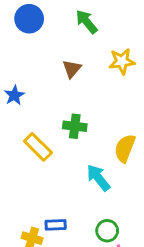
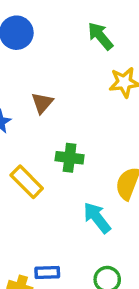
green arrow: (87, 22) -> (100, 36), moved
brown triangle: (72, 69) -> (42, 103), moved

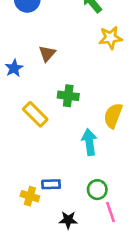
cyan arrow: (97, 218) -> (89, 142), turned 30

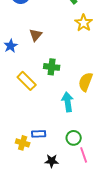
yellow star: (110, 38) -> (84, 23), turned -30

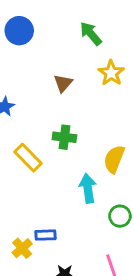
brown triangle: (36, 35) -> (63, 83), moved
green circle: (74, 138) -> (120, 216), moved
yellow cross: (23, 143) -> (22, 248), turned 32

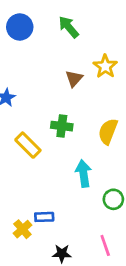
green arrow: (91, 34) -> (69, 27), moved
brown triangle: (63, 83) -> (74, 79), moved
yellow semicircle: (114, 159) -> (108, 131), moved

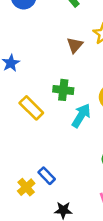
cyan arrow: (84, 174) -> (81, 116), moved, turned 40
blue rectangle: (44, 217) -> (47, 176), turned 48

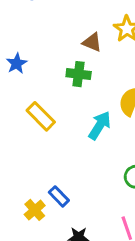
brown triangle: (75, 45) -> (92, 42), turned -48
green cross: (63, 90) -> (79, 74), moved

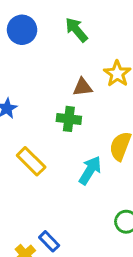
brown triangle: (92, 42) -> (82, 87), turned -30

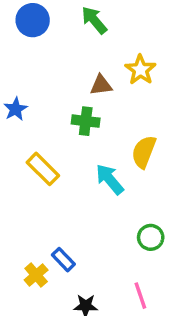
cyan arrow: (90, 170) -> (110, 179), turned -72

